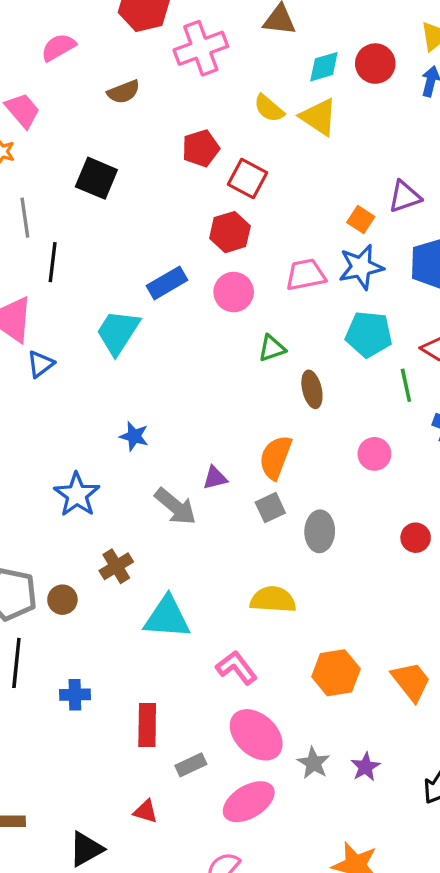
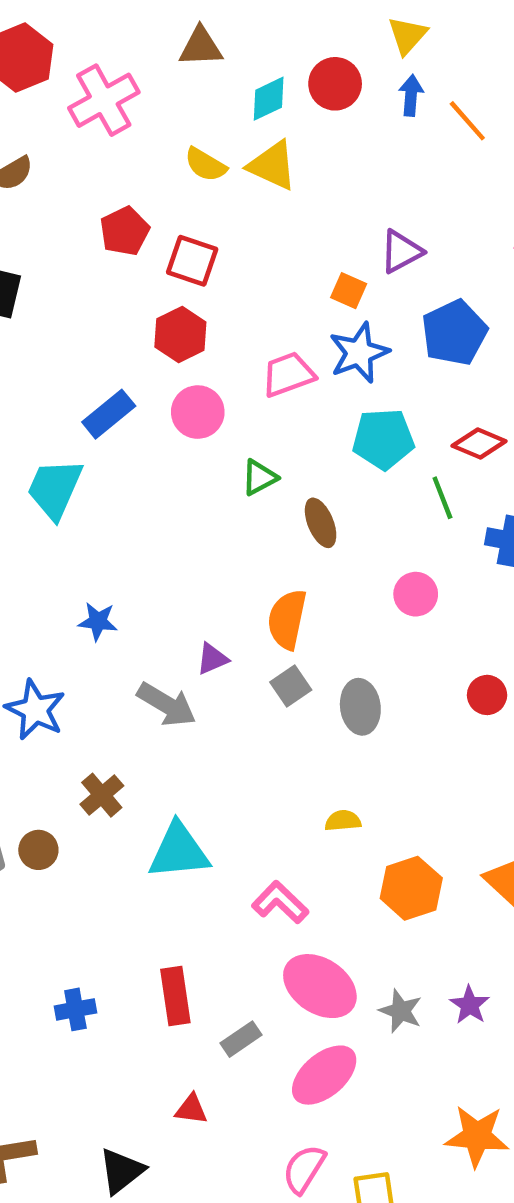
yellow semicircle: (273, 600) -> (343, 821), moved, size x0.6
blue cross: (75, 695) -> (75, 1009), moved

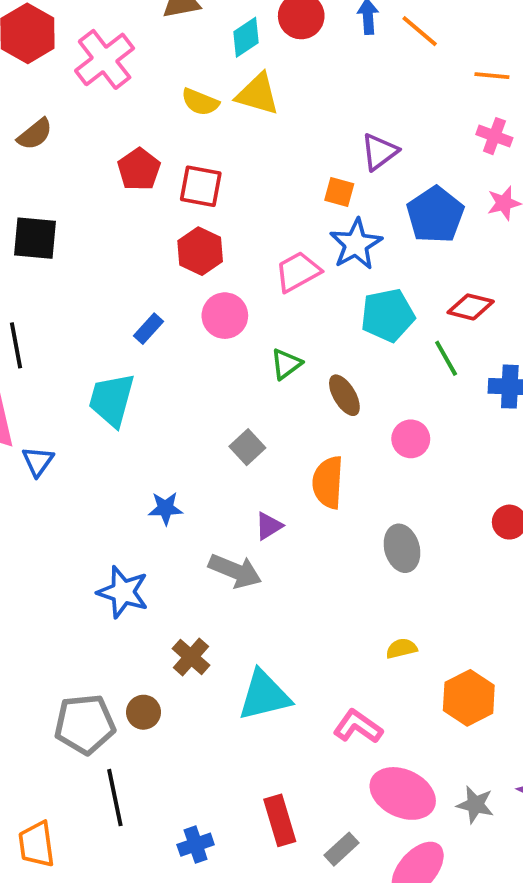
blue rectangle: (109, 414) -> (149, 329), size x0.7
pink circle: (416, 594) -> (411, 439), moved
gray square: (291, 686) -> (247, 447), moved

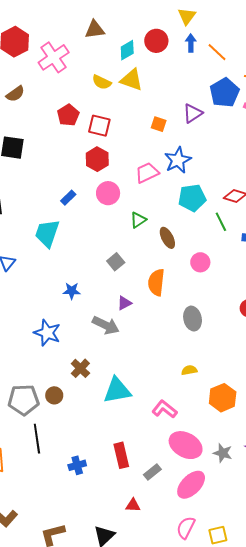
orange square: (339, 192) -> (159, 124), moved
blue pentagon: (435, 215) -> (225, 93), moved

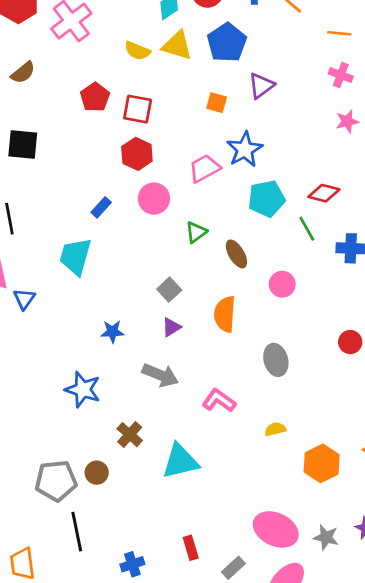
blue pentagon: (225, 93) -> (227, 43), moved
purple triangle: (124, 303) -> (171, 327), moved
pink L-shape: (164, 409) -> (219, 401), moved
red rectangle: (121, 455) -> (191, 548), size x0.7

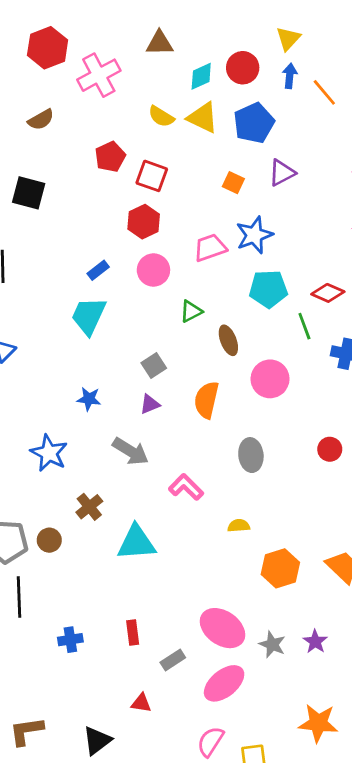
cyan trapezoid: (75, 256) -> (89, 316), moved
pink circle: (282, 284) -> (270, 379), size x1.4

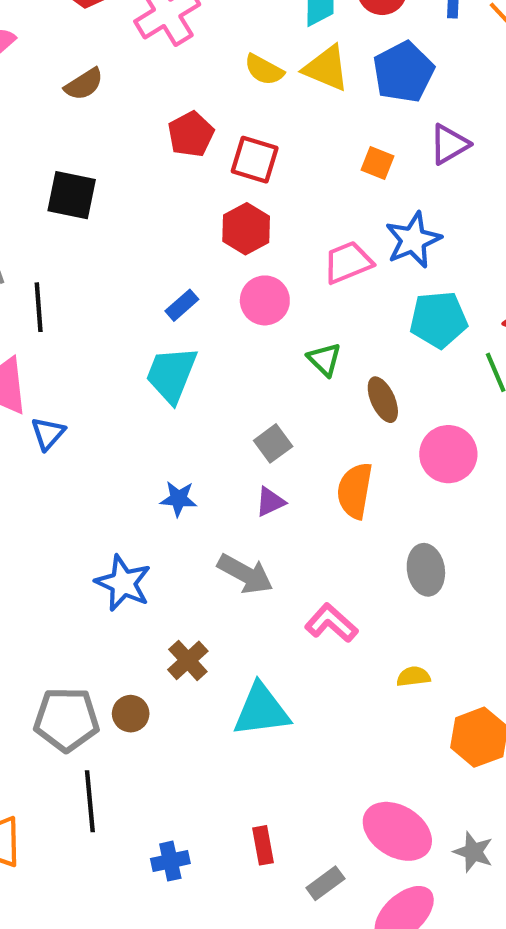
green triangle: (191, 311) -> (324, 359), turned -45

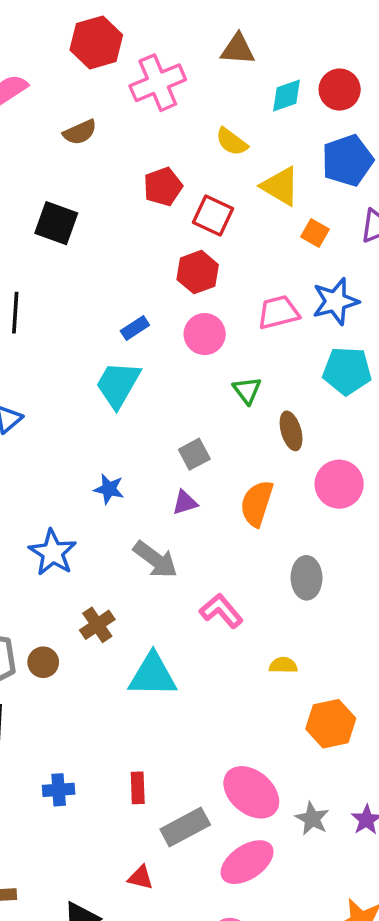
yellow triangle: (326, 68) -> (280, 186), moved
gray rectangle: (325, 883) -> (185, 827), size x1.5

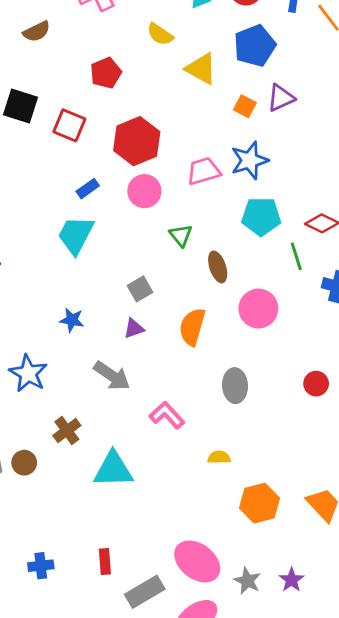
red square: (213, 216) -> (69, 125), moved
orange square: (315, 233) -> (245, 106), moved
red hexagon: (198, 272) -> (137, 141), size x1.4

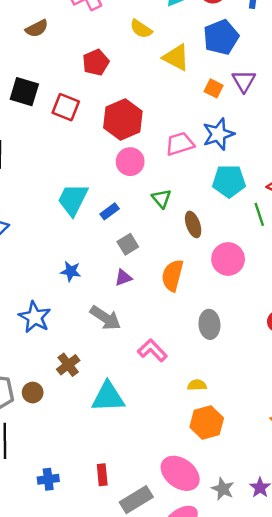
purple triangle: (281, 98) -> (244, 81), turned -35
blue rectangle: (88, 189) -> (110, 211), moved
orange hexagon: (260, 503) -> (207, 423), moved

